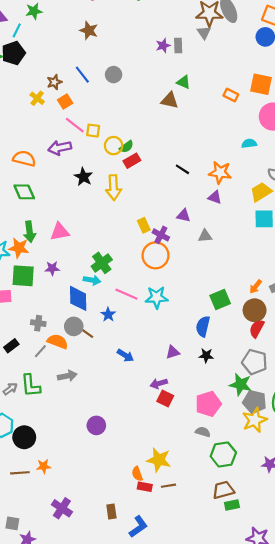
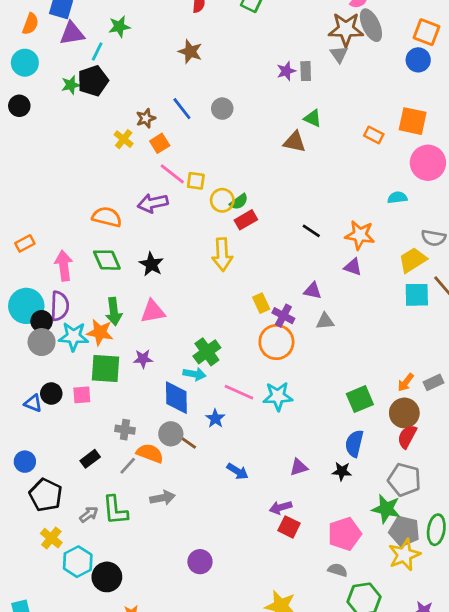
black star: (83, 177) -> (151, 264), moved
gray triangle: (205, 236) -> (325, 321), moved
blue semicircle: (203, 326) -> (354, 444), moved

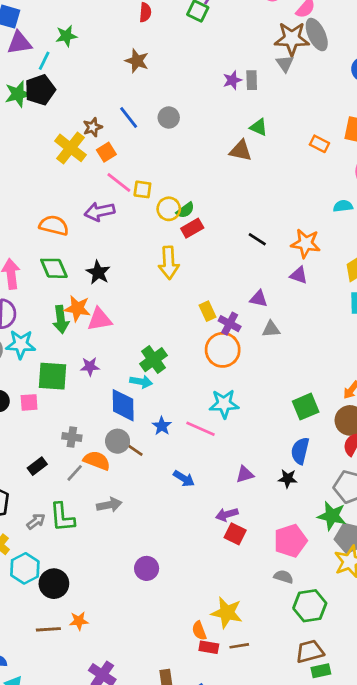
green star: (71, 85) -> (18, 94), size x1.4
yellow cross: (124, 139) -> (71, 148), size x1.6
orange star: (100, 332) -> (77, 308), moved
pink line: (239, 392) -> (201, 429), moved

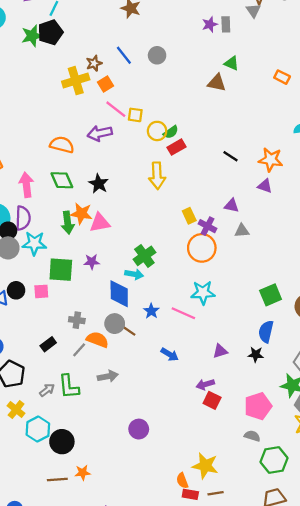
yellow cross: (71, 148) -> (76, 81), turned 35

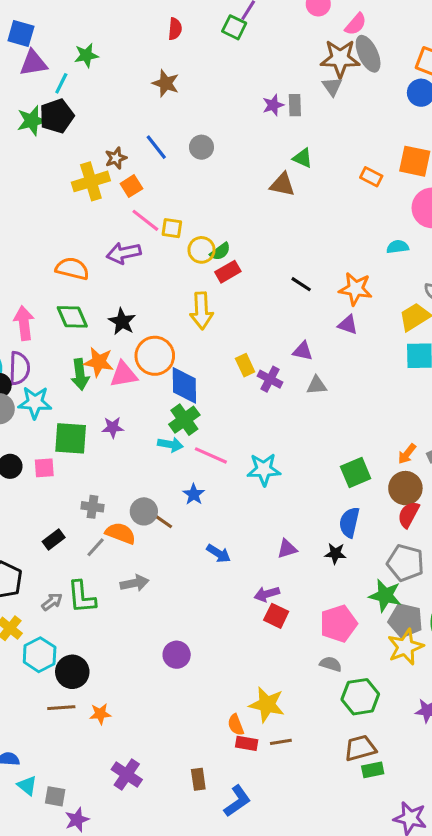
orange circle: (202, 248) -> (155, 356), moved
blue diamond: (119, 294) -> (184, 385), moved
pink line: (183, 313) -> (211, 455), moved
brown line: (57, 479) -> (61, 708), moved

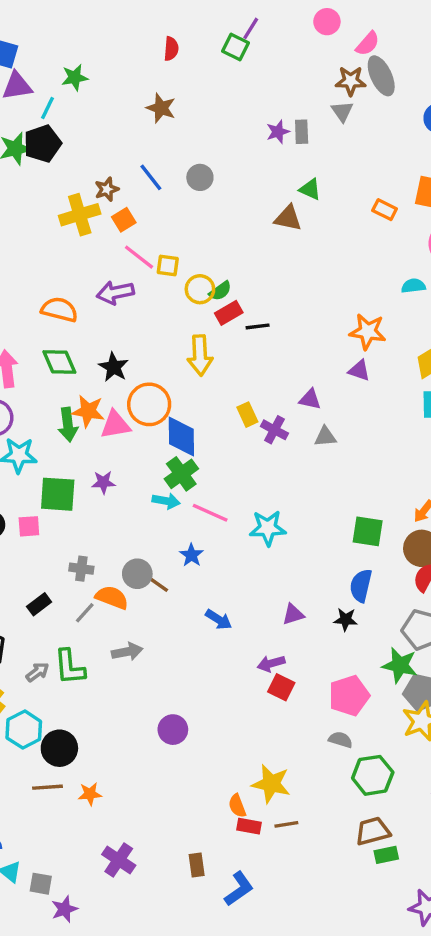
brown star: (340, 58) -> (351, 81), size x0.7
black line: (301, 284) -> (258, 326), moved, turned -40
green square: (356, 473) -> (368, 531), turned 32

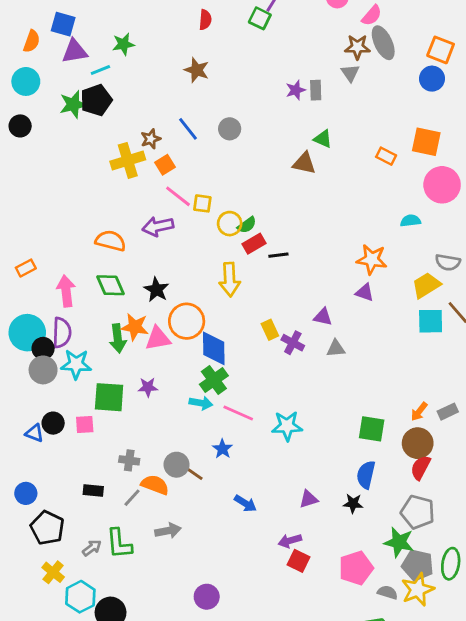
cyan line: (48, 108) -> (100, 70), turned 42
black rectangle: (39, 604) -> (93, 491), turned 42
gray semicircle: (341, 740) -> (387, 592), moved

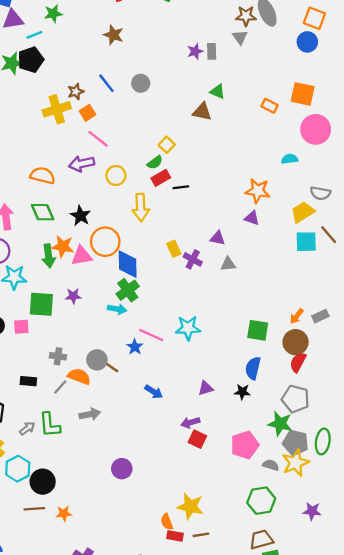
yellow square: (202, 203) -> (167, 145), moved, turned 35
yellow circle: (230, 224) -> (116, 175), moved
pink line: (238, 413) -> (151, 335), moved

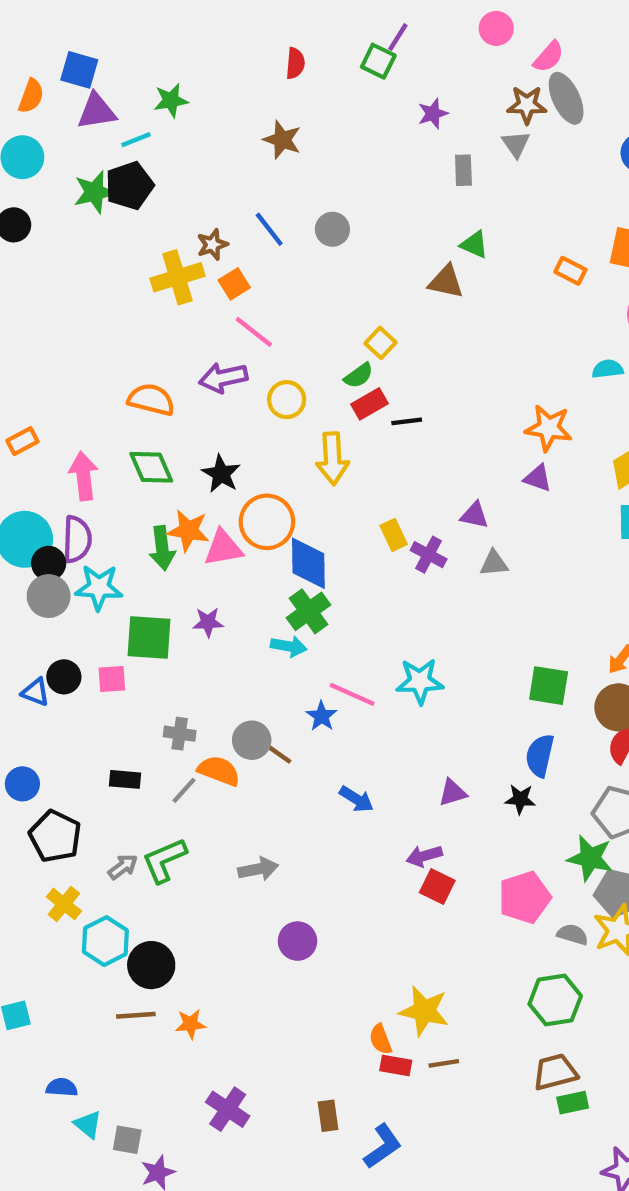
purple star: (195, 51) -> (433, 114), moved
gray arrow: (90, 414) -> (258, 869), moved
green L-shape: (50, 425) -> (164, 860), turned 72

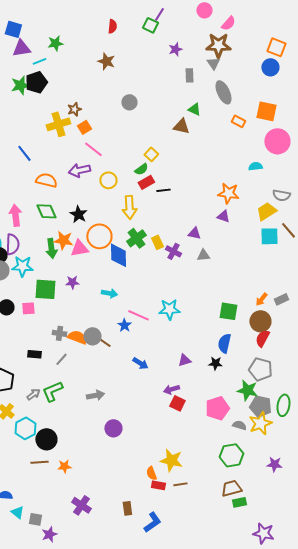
gray ellipse: (566, 98) -> (223, 92), moved
brown star: (527, 105) -> (218, 45), size x1.4
blue line: (269, 229) -> (24, 153), moved
green cross: (308, 611) -> (136, 238), moved
orange semicircle: (219, 771) -> (77, 337), moved

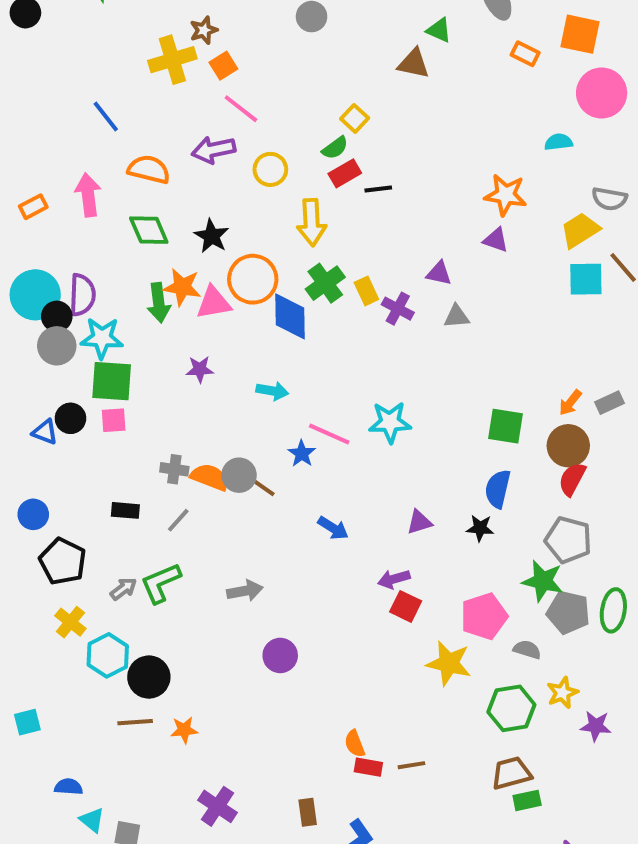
pink arrow: (15, 215) -> (88, 195), moved
green square: (45, 289) -> (112, 381), moved
yellow star: (260, 423) -> (562, 693), moved, size x0.7
yellow star: (171, 460) -> (449, 663), moved

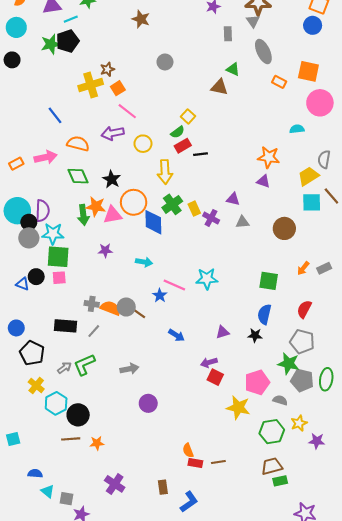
pink arrow: (88, 195) -> (46, 157), turned 85
gray semicircle: (609, 199) -> (324, 159), turned 90
brown circle: (568, 446) -> (284, 228), moved
black rectangle: (125, 510) -> (65, 326), size x1.5

